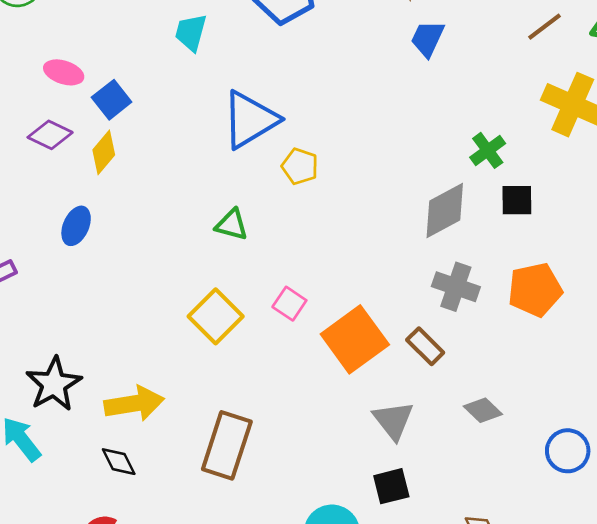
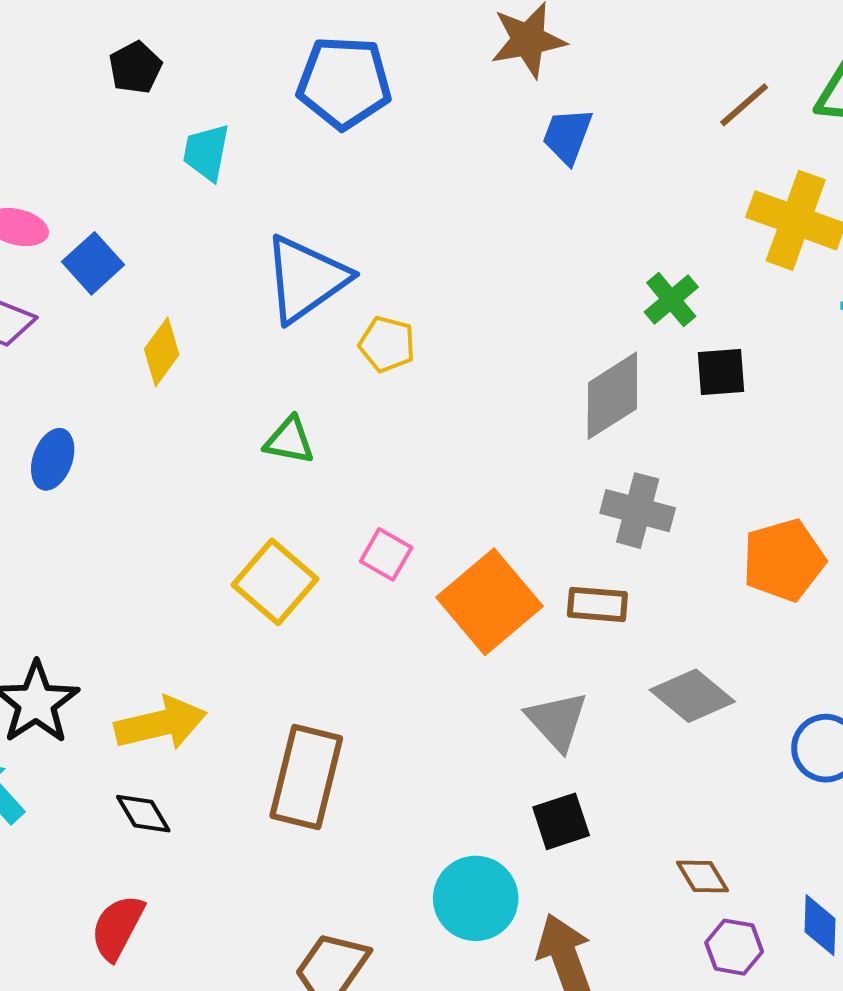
yellow diamond: (104, 152) -> (162, 352), moved
orange pentagon: (535, 290) -> (784, 560), moved
brown rectangle: (425, 346) -> (597, 604), turned -36
gray diamond: (483, 410) -> (692, 696), size x1.4

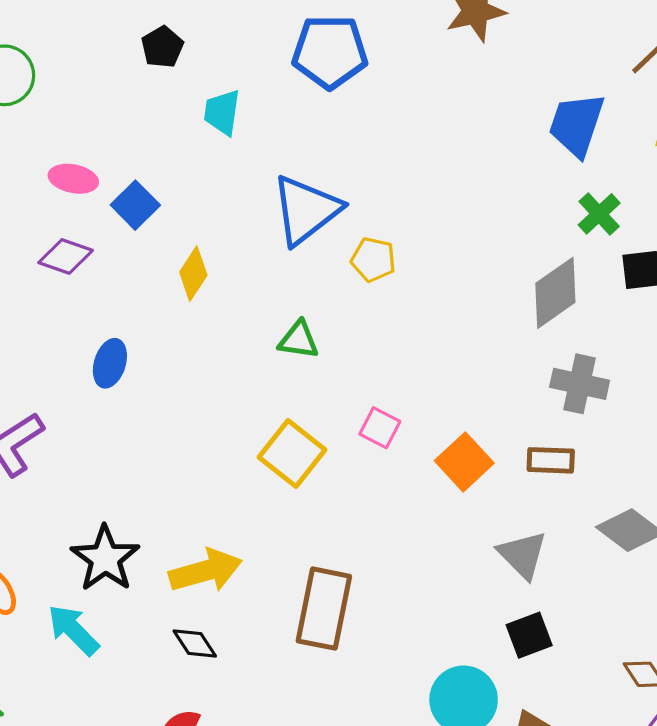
blue trapezoid: (567, 136) -> (577, 125), moved, size x1.4
orange square: (489, 602) -> (464, 462), size x0.7

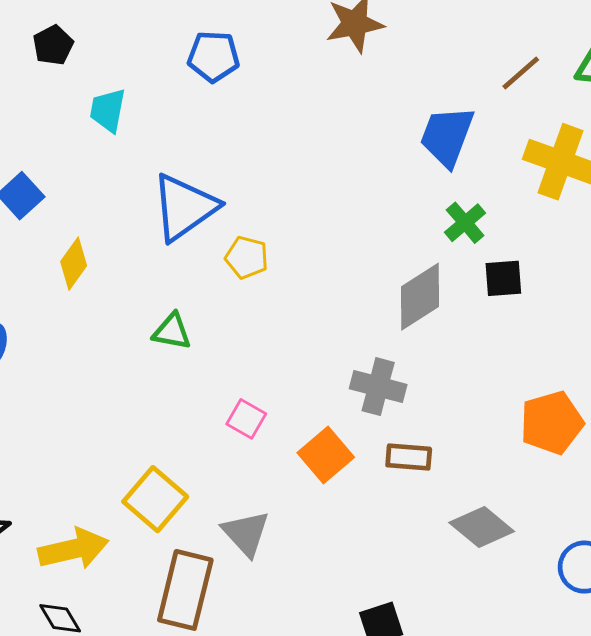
blue pentagon: (330, 52) -> (213, 56), size x0.7
gray cross: (580, 384) -> (378, 387), moved
yellow square: (292, 454) -> (155, 499), moved
gray triangle: (522, 555) -> (246, 533), moved

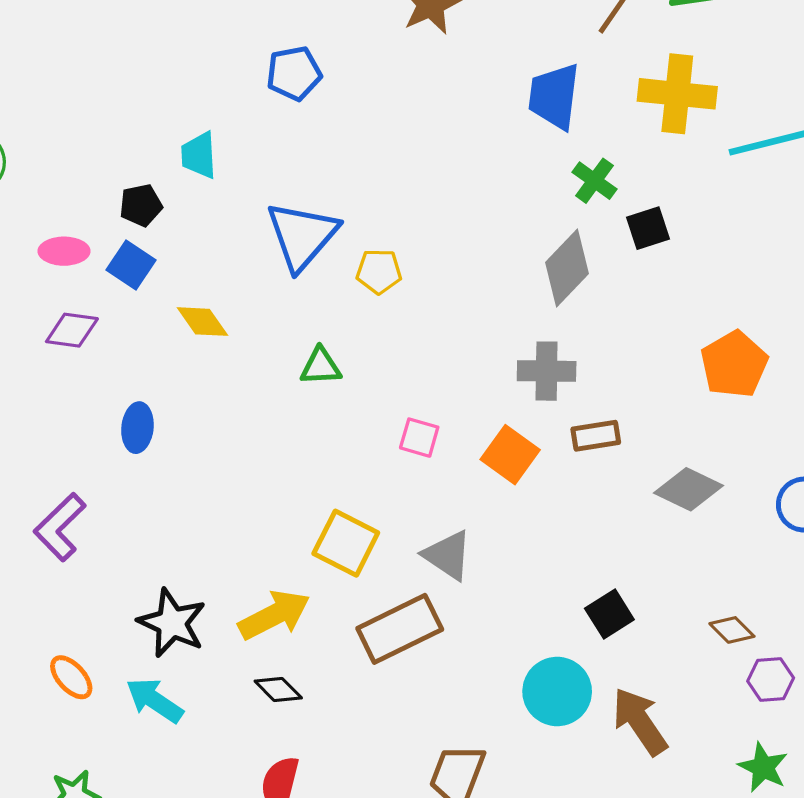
black pentagon: (53, 45) -> (141, 205), moved, turned 30
yellow diamond: (74, 264) -> (202, 322), turned -57
brown rectangle: (185, 590) -> (400, 629), turned 64

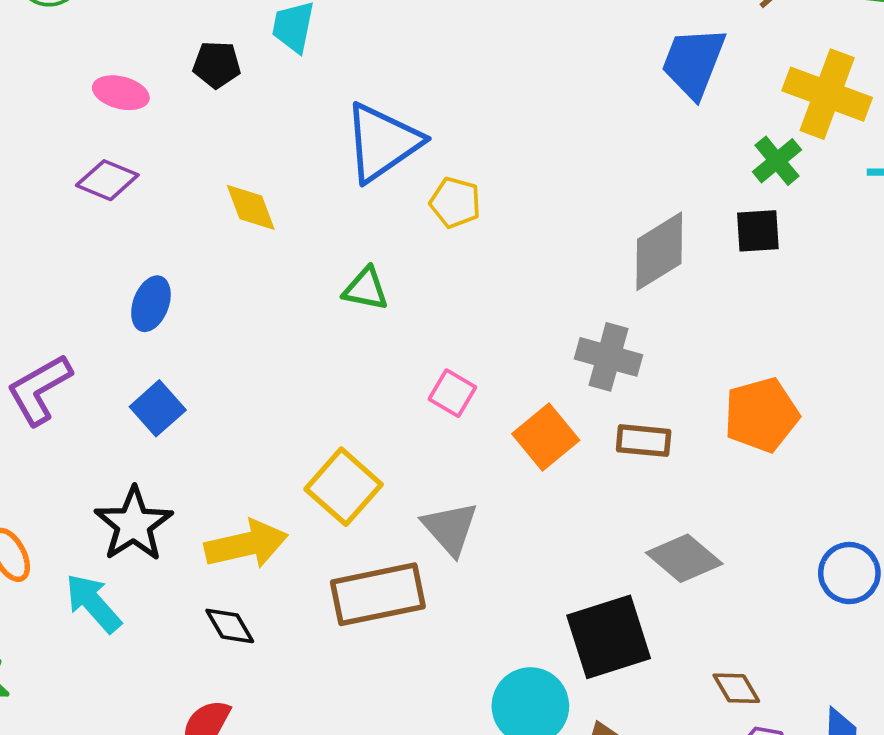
green cross: (595, 181) -> (777, 161), moved
blue square: (131, 265) -> (158, 408), moved
orange pentagon: (734, 364) -> (761, 415), moved
gray diamond: (689, 489) -> (684, 558), moved
black square: (609, 614) -> (609, 637), size x1.6

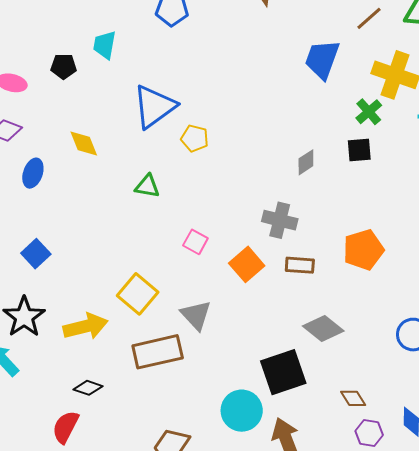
gray diamond: (659, 251) -> (306, 162), size x0.6
blue ellipse: (151, 304) -> (33, 173), moved
black diamond: (230, 626) -> (88, 388), moved, turned -40

